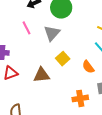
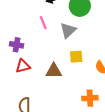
yellow square: (63, 59) -> (76, 57), turned 32

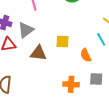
gray triangle: (68, 30) -> (26, 30), moved

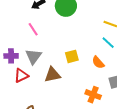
orange cross: (71, 84) -> (93, 95), turned 35

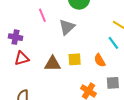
gray triangle: (33, 56) -> (67, 27), moved
yellow square: (72, 56) -> (75, 59), moved

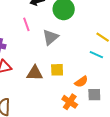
cyan line: (113, 43) -> (96, 55), turned -32
orange semicircle: (100, 60) -> (81, 82), moved, turned -96

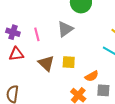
pink line: (26, 24) -> (37, 34), moved
brown triangle: (35, 73) -> (46, 63), turned 36

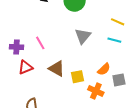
gray triangle: (65, 29) -> (83, 36), moved
yellow square: (69, 62) -> (77, 77), moved

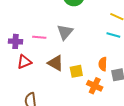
gray triangle: (83, 36) -> (65, 32), moved
pink line: (40, 43) -> (39, 37), turned -56
orange semicircle: (104, 69) -> (103, 64), turned 136

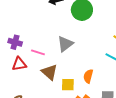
pink line: (39, 37) -> (38, 52), moved
orange semicircle: (103, 64) -> (88, 76), moved

